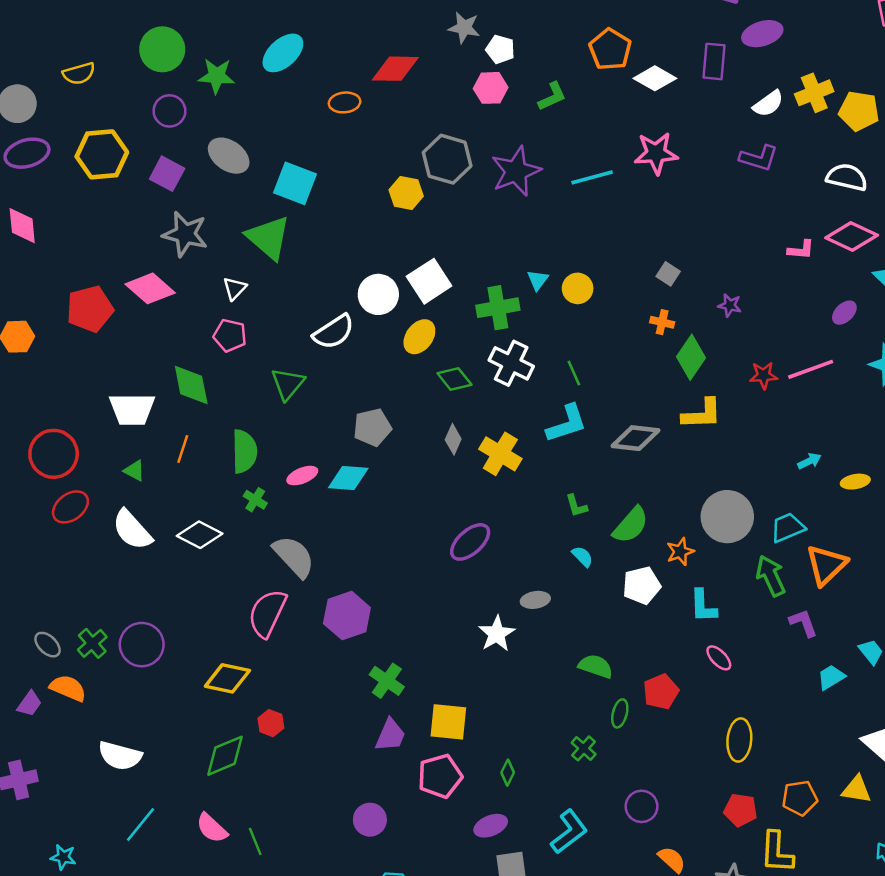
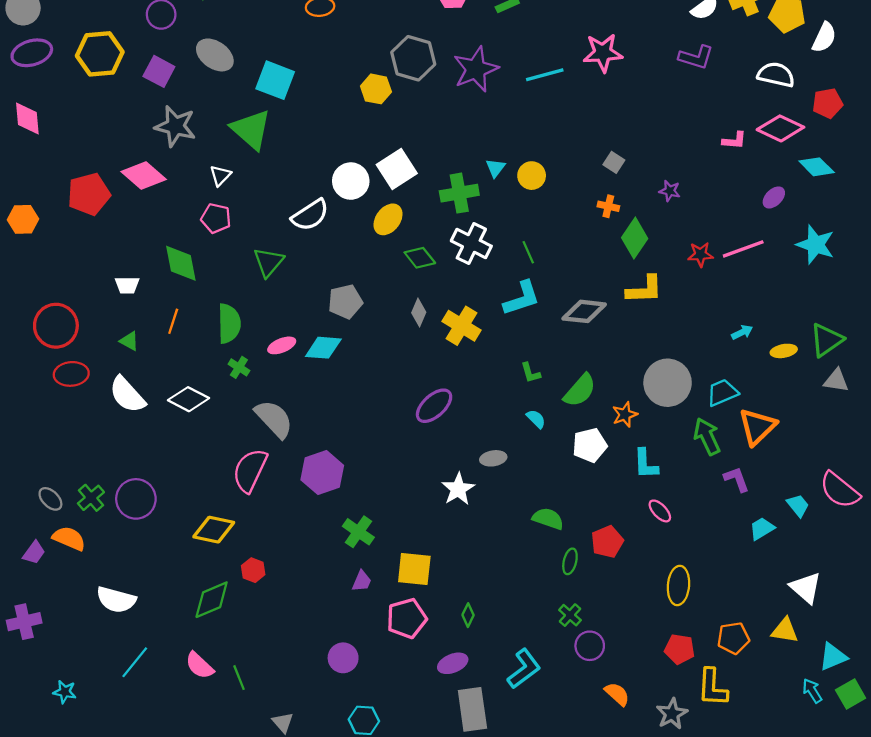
white trapezoid: (132, 409) -> (127, 285), size x0.6
red ellipse: (70, 507) -> (71, 374), turned 32
purple trapezoid: (390, 735) -> (362, 581), size x0.7
green cross: (584, 748) -> (570, 615), moved

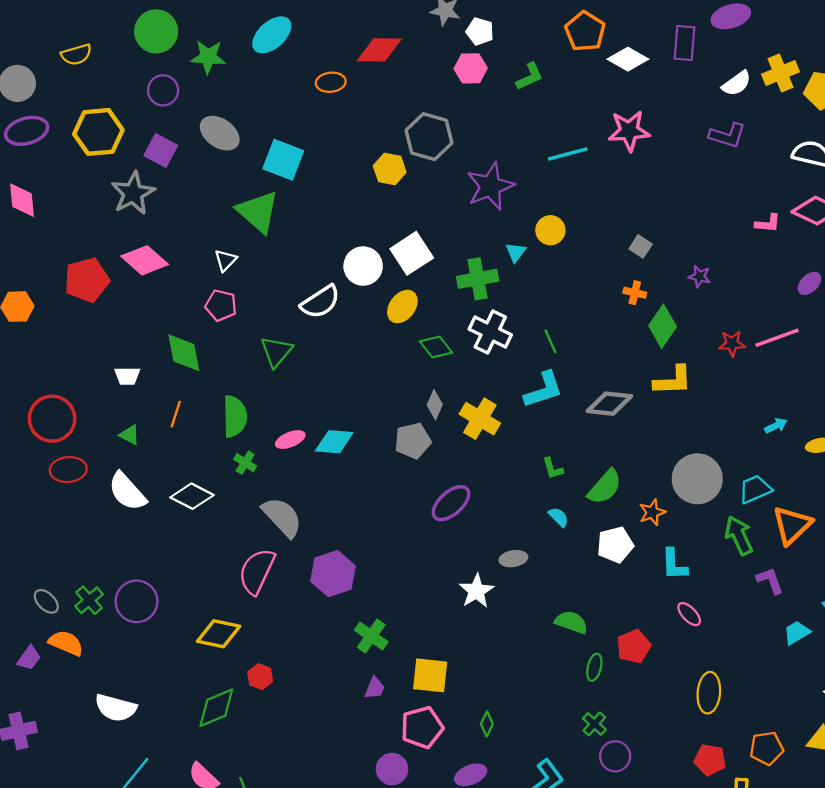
purple star: (476, 69) -> (490, 186), moved
gray star: (175, 126) -> (133, 193), moved, turned 30
yellow circle: (532, 176) -> (550, 230), moved
gray pentagon: (345, 302) -> (413, 441), moved
purple circle: (343, 658) -> (392, 769), moved

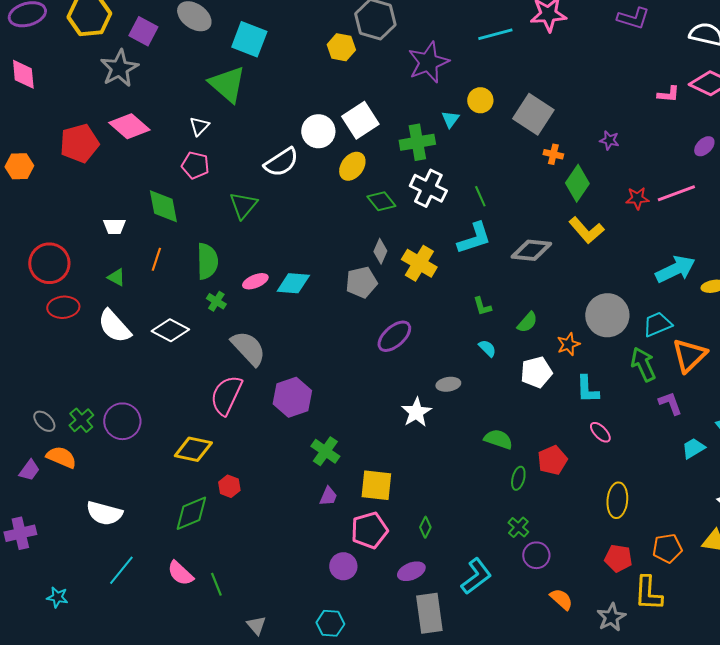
gray square: (641, 246) -> (533, 114), moved, size x2.0
yellow L-shape: (673, 381) -> (586, 230), turned 51
cyan arrow: (776, 426) -> (675, 269), size x2.0
green semicircle: (605, 487) -> (527, 322), size x0.7

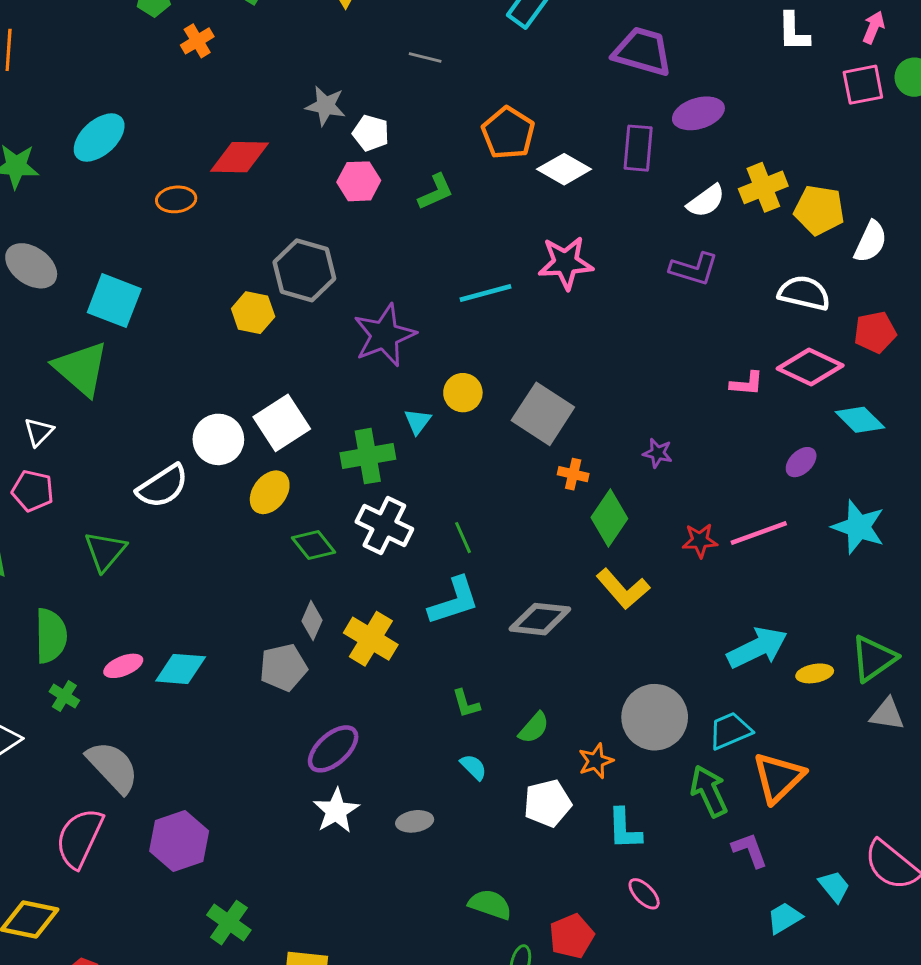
white star: (416, 412) -> (336, 811), moved

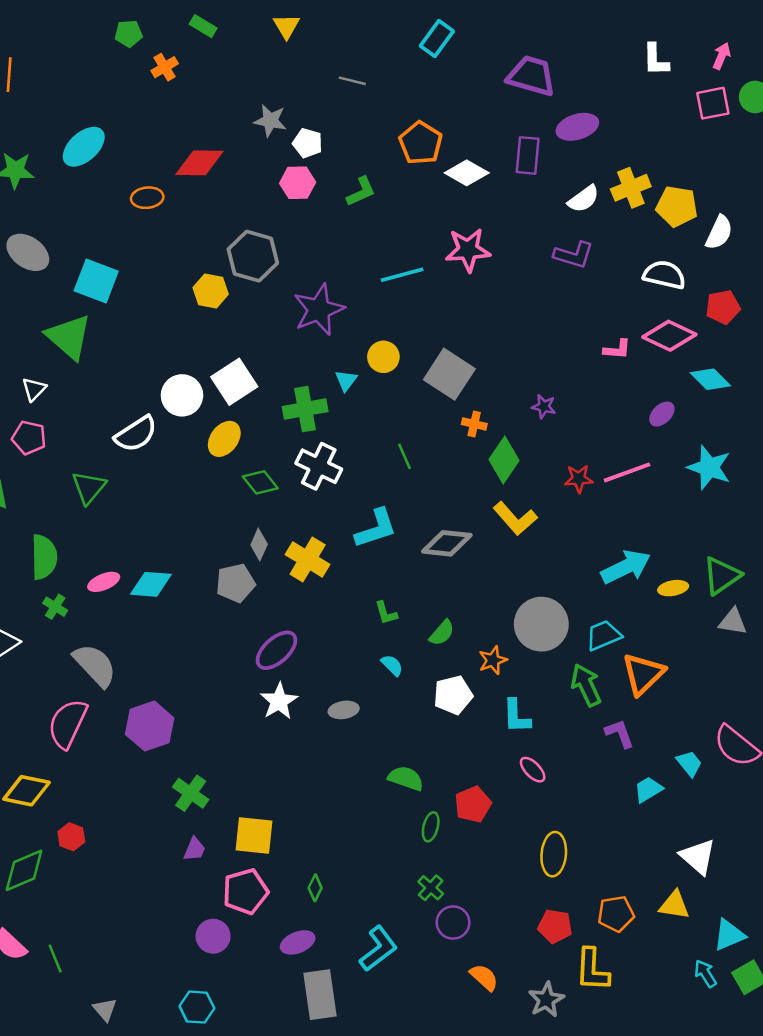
green line: (463, 538) -> (405, 456), moved

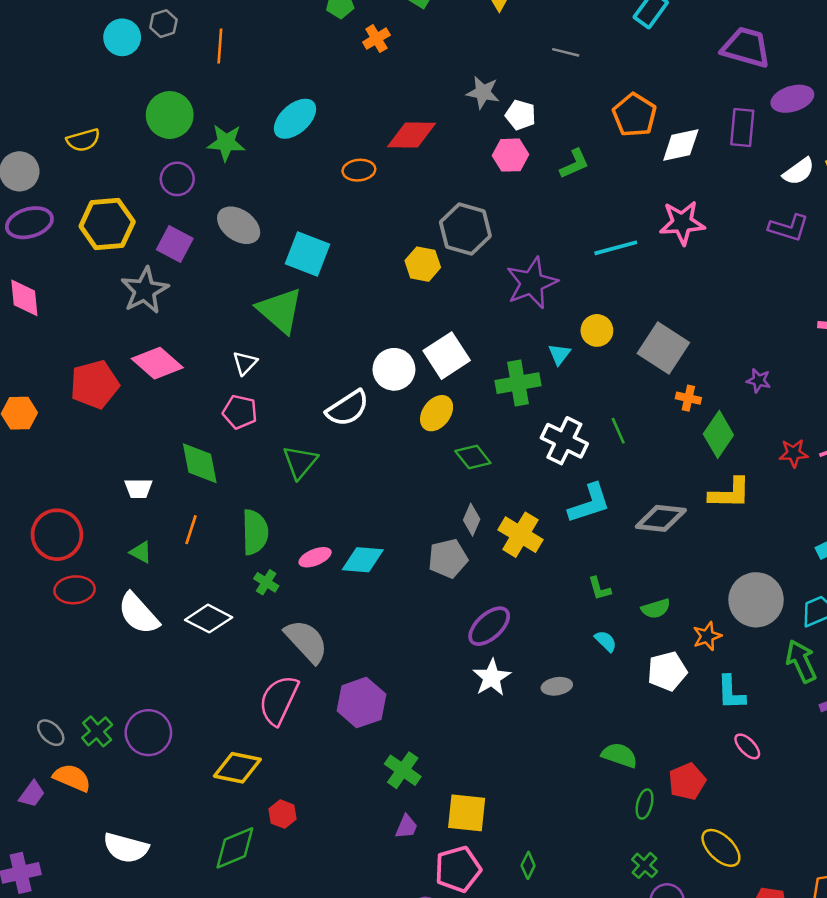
white diamond: (467, 173) -> (681, 145), turned -42
white cross: (319, 466) -> (564, 441), moved
yellow L-shape: (515, 518) -> (730, 493), turned -48
green semicircle: (442, 633) -> (656, 609), turned 32
yellow ellipse: (554, 854) -> (721, 848), moved, turned -51

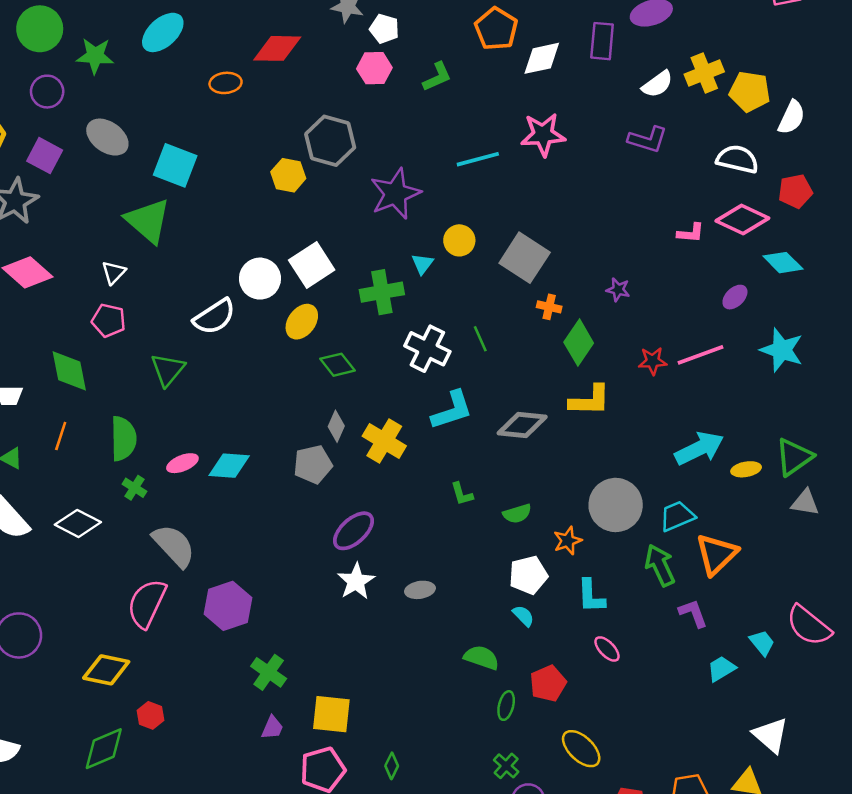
cyan semicircle: (606, 641) -> (523, 616), moved

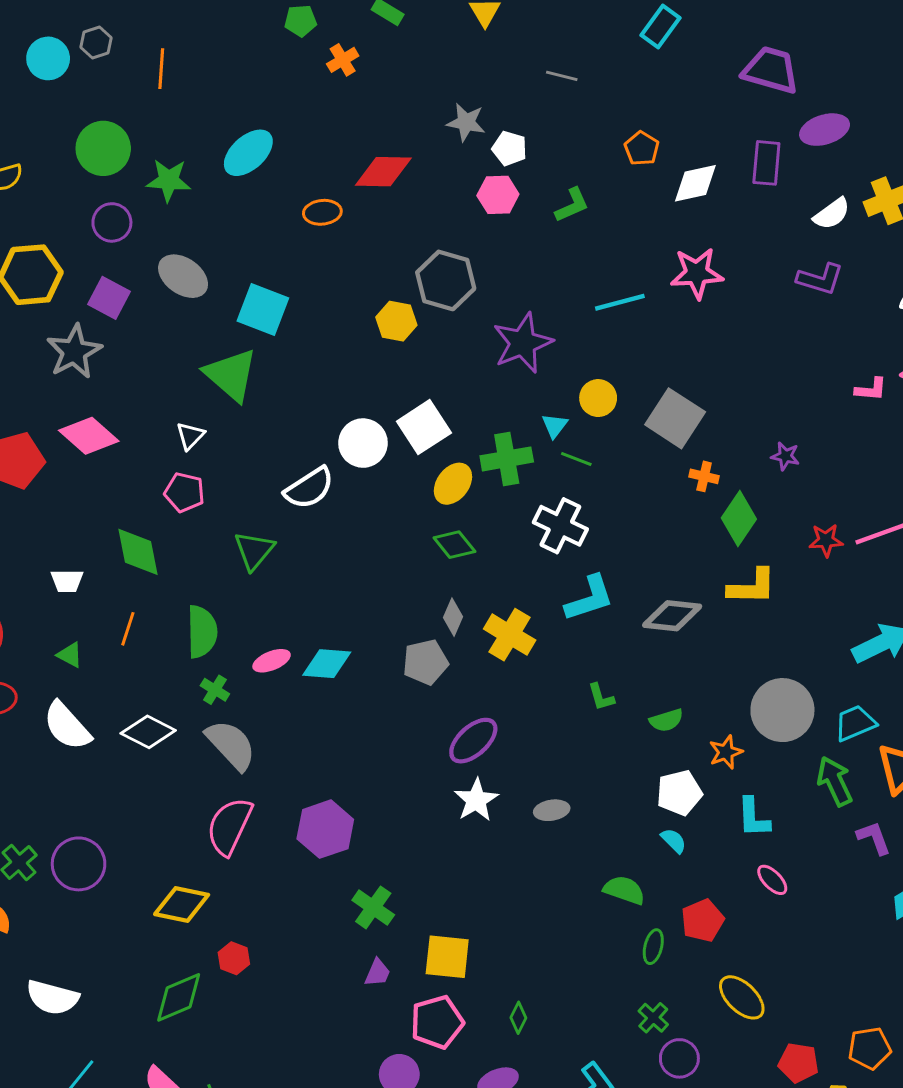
orange pentagon: (496, 29) -> (642, 148), size x0.7
yellow ellipse: (302, 322) -> (453, 484), moved
green line: (480, 339) -> (576, 459), moved, turned -45
gray semicircle: (174, 546) -> (231, 745), moved

